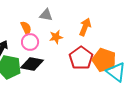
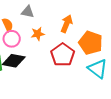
orange pentagon: (104, 60) -> (91, 43), moved

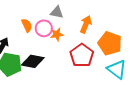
gray triangle: (28, 12) -> (57, 12), moved
pink circle: (12, 39) -> (44, 28), moved

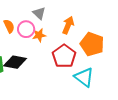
gray triangle: (57, 12) -> (39, 13), turned 32
cyan triangle: (117, 69) -> (84, 77), moved

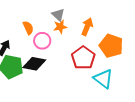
pink circle: (26, 29) -> (42, 41), moved
orange star: (39, 35) -> (60, 27), moved

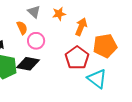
gray triangle: (58, 15) -> (34, 12), moved
orange star: (60, 27) -> (59, 14), moved
orange pentagon: (111, 46) -> (105, 46), turned -30

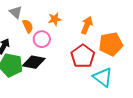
gray triangle: (34, 12) -> (16, 12), moved
orange star: (59, 14) -> (55, 19), moved

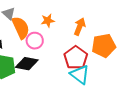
orange semicircle: (28, 26) -> (21, 28), size x1.6
cyan triangle: (103, 77) -> (80, 75), moved

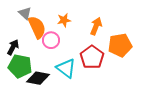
black diamond: (27, 64) -> (38, 78), moved
cyan triangle: (80, 75) -> (66, 68), moved

